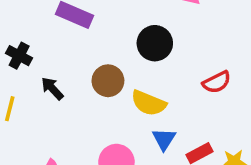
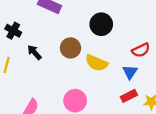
blue triangle: (164, 139) -> (130, 72), moved

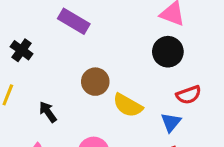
black circle: (101, 24) -> (168, 52), moved
black arrow: (34, 52) -> (48, 112), moved

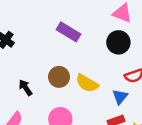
purple rectangle: (74, 21) -> (68, 32), moved
brown circle: (95, 82) -> (59, 77), moved

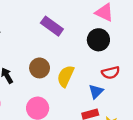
yellow semicircle: (87, 83) -> (66, 76), turned 80

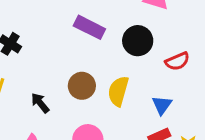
black circle: (98, 40) -> (138, 41), moved
red semicircle: (111, 73) -> (177, 61), moved

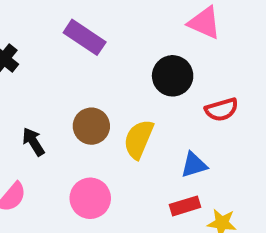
purple rectangle: (89, 27) -> (85, 37), moved
blue triangle: (162, 105) -> (194, 165), turned 30

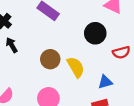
yellow semicircle: (139, 139) -> (76, 67), turned 125
black arrow: (33, 142) -> (12, 45), moved

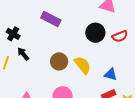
red semicircle: (121, 52) -> (120, 36), moved
blue triangle: (105, 82) -> (111, 74), turned 40

